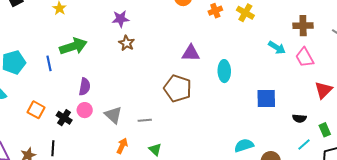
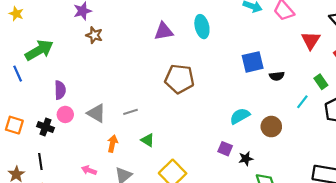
cyan ellipse: (224, 71) -> (202, 27), moved
brown pentagon: (178, 88) -> (179, 79), moved
black semicircle: (299, 118) -> (277, 76), moved

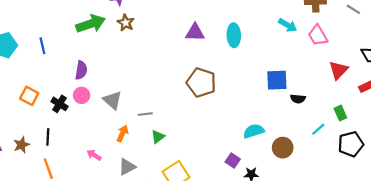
green arrow: (39, 50) -> (91, 24), moved
gray line: (130, 112) -> (145, 114), moved
green triangle: (148, 140) -> (158, 137), turned 40

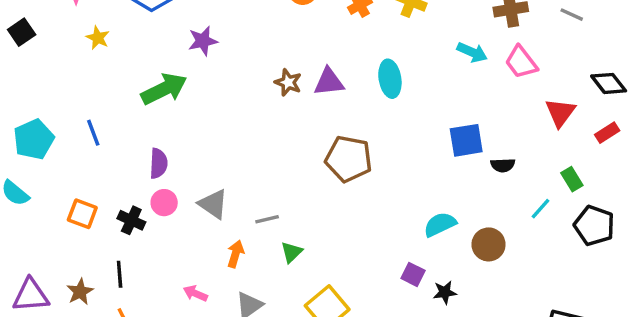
brown star: (126, 23) -> (288, 82), moved
black pentagon: (351, 144) -> (594, 226), turned -30

